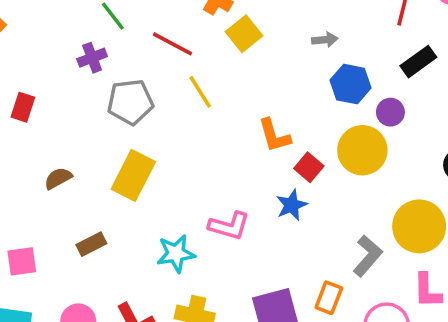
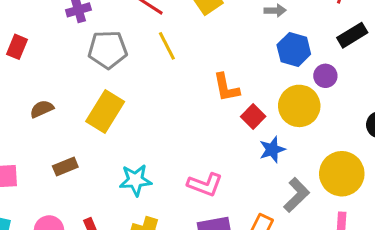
blue star: (292, 205) -> (272, 150), moved
pink L-shape: (229, 226) -> (205, 185), moved

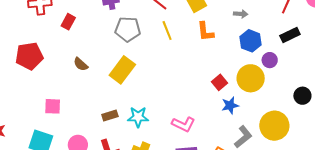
orange L-shape: (226, 88) -> (205, 32), moved
brown semicircle: (42, 109) -> (81, 64), turned -119
brown rectangle: (65, 166) -> (110, 115), moved

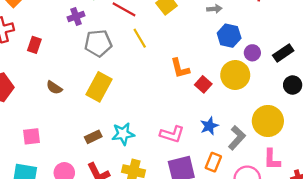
orange L-shape: (205, 32) -> (180, 68), moved
black rectangle: (290, 35) -> (283, 53), moved
blue star: (230, 105) -> (209, 126), moved

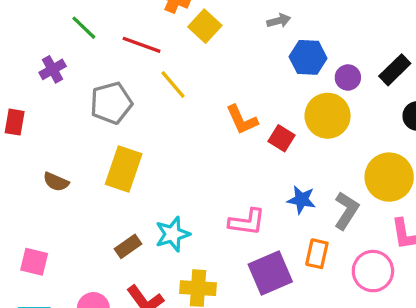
purple cross: (76, 16) -> (53, 69), moved
blue star: (209, 126) -> (301, 200), turned -30
pink square: (32, 136) -> (34, 262), turned 30

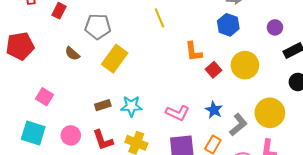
blue hexagon: (308, 57) -> (228, 25), moved
purple circle: (348, 77) -> (275, 27), moved
gray pentagon: (111, 103) -> (98, 26), moved

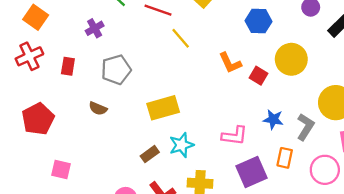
yellow rectangle: (115, 59) -> (163, 108), moved, turned 56
pink square: (45, 97) -> (61, 170), moved

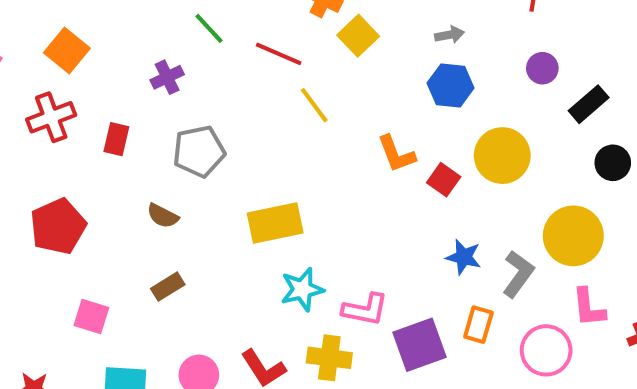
pink L-shape: (235, 136) -> (365, 310), moved
brown rectangle: (150, 154) -> (168, 287), moved

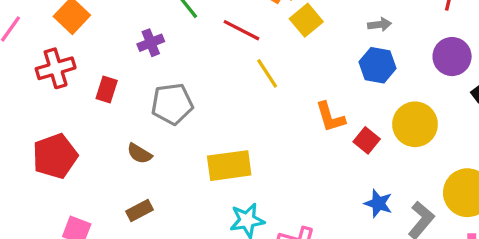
purple circle: (542, 68) -> (452, 57), size x1.5

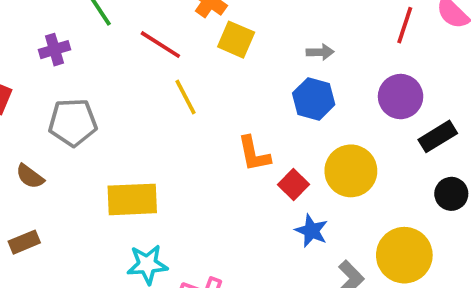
yellow square: (306, 20) -> (236, 40), turned -32
blue star: (378, 203) -> (311, 231), moved

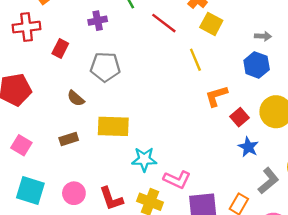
yellow line: (186, 97) -> (195, 60), moved
orange L-shape: (254, 154) -> (216, 96), turned 80
yellow rectangle: (132, 199) -> (113, 126), moved

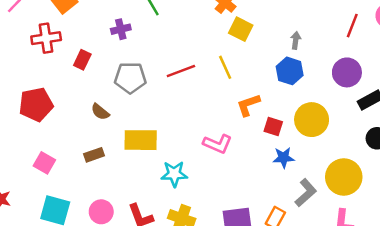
red line: (164, 23) -> (181, 71), moved, turned -56
gray arrow: (263, 36) -> (296, 40), turned -84
red square: (240, 117) -> (273, 126), turned -30
blue star: (248, 147) -> (283, 158), turned -30
pink L-shape: (177, 180) -> (218, 144), moved

